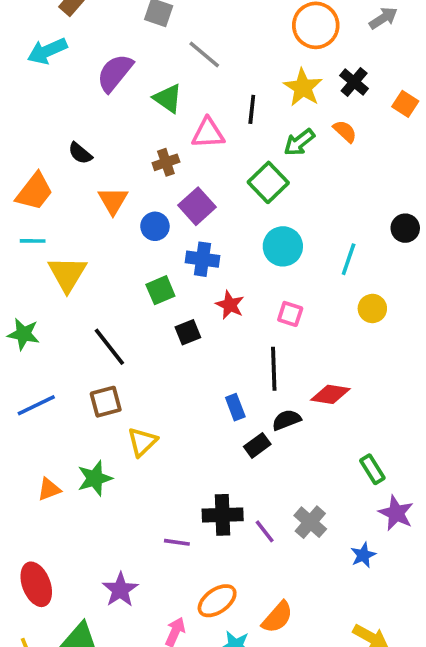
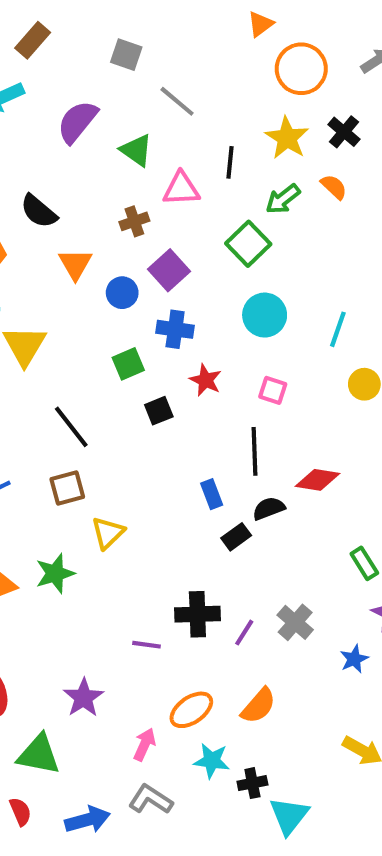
black semicircle: (80, 153) -> (39, 211), size x1.4
purple line: (265, 531) -> (244, 633), turned 70
orange semicircle: (277, 617) -> (259, 706), moved

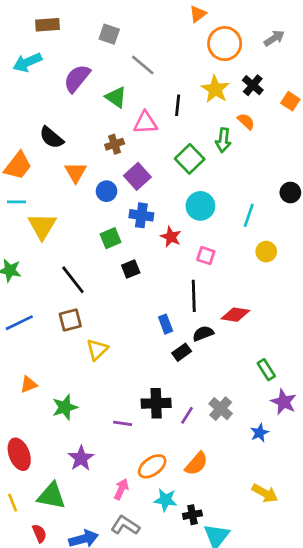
brown rectangle: (33, 40) -> (47, 25), turned 45
green arrow: (283, 199) -> (223, 140), moved, turned -45
red star: (206, 380) -> (171, 237), moved
green star: (55, 573) -> (65, 407), moved

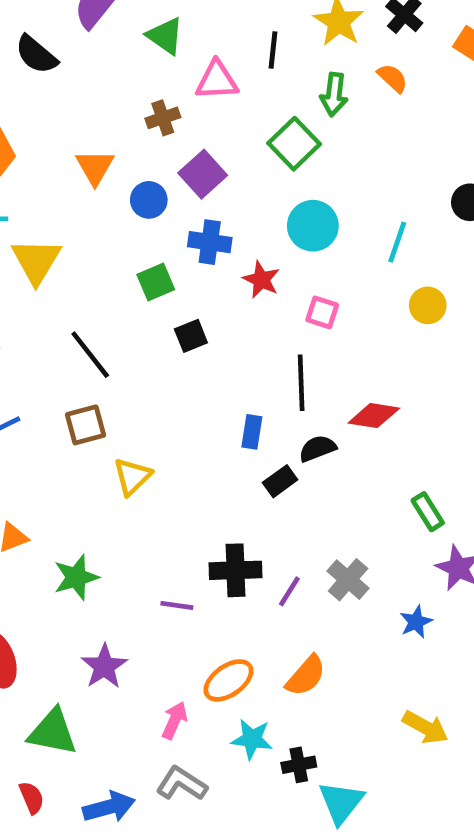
black semicircle: (51, 137) -> (36, 55), moved
green arrow: (223, 140) -> (334, 94), moved
blue rectangle: (166, 324) -> (252, 432), turned 30

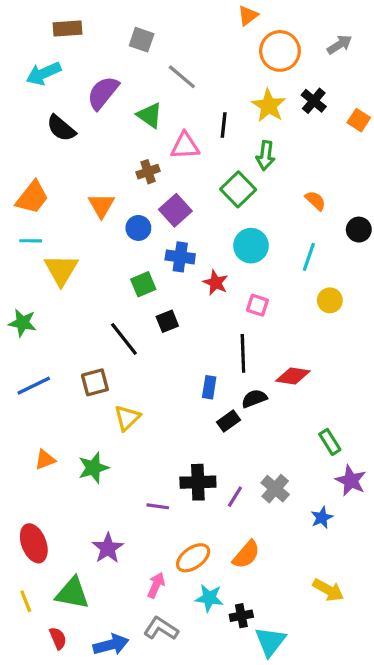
orange semicircle: (393, 78) -> (315, 201), moved
black line: (90, 355) -> (124, 339), moved
green star: (76, 577) -> (93, 468), moved

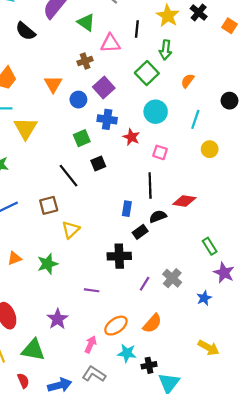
orange semicircle: (315, 201) -> (188, 81), moved, turned -96
black cross: (198, 482) -> (119, 256), moved

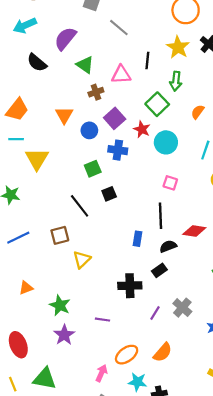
green triangle: (86, 22) -> (85, 65), moved
red star: (131, 137) -> (142, 129), moved
black rectangle: (140, 232) -> (159, 270), moved
green star: (48, 264) -> (60, 305), moved, turned -30
purple star: (57, 319) -> (64, 335), moved

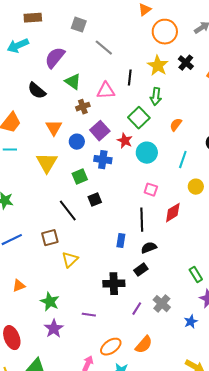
black semicircle: (37, 63) -> (37, 91), moved
yellow triangle: (37, 159) -> (47, 163), moved
red diamond: (194, 231) -> (173, 213), moved, turned -40

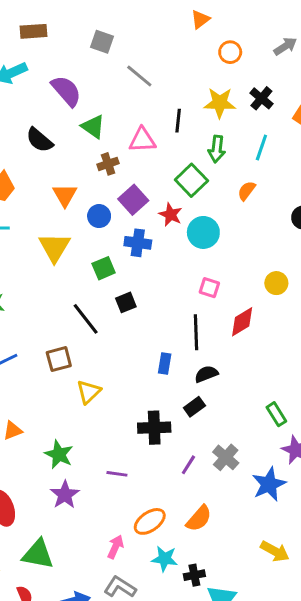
orange circle: (165, 32) -> (230, 52), size x0.6
purple semicircle: (55, 58) -> (66, 91), turned 100
yellow star: (158, 66) -> (220, 103), turned -30
cyan line: (183, 160) -> (261, 148), moved
blue star: (191, 322) -> (269, 484), size x1.6

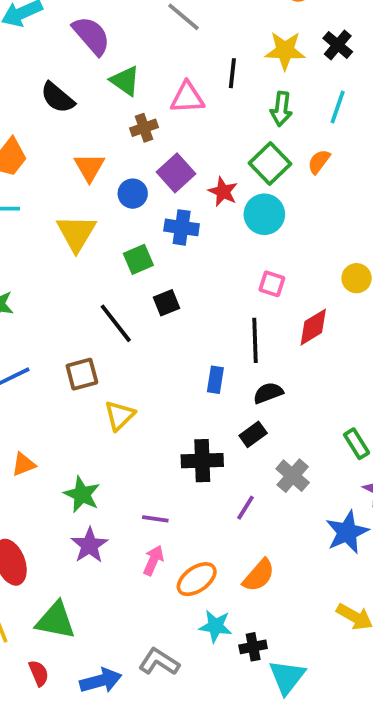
green square: (191, 180) -> (270, 163), moved
gray cross: (226, 457) -> (293, 476), moved
pink arrow: (115, 547) -> (153, 560), moved

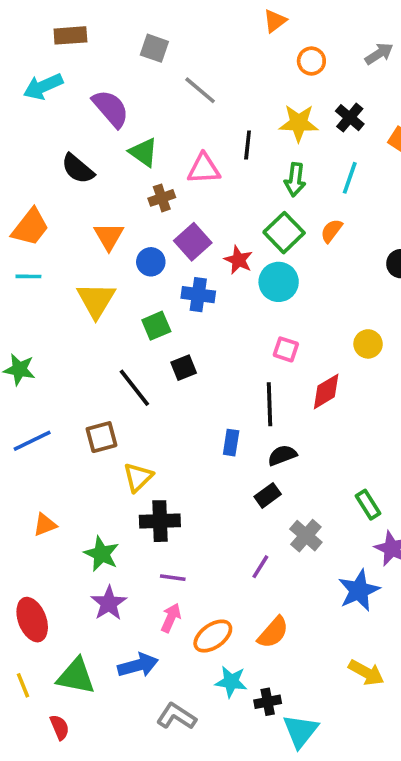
black cross: (202, 461) -> (160, 521), moved
blue arrow: (101, 681) -> (138, 665), moved

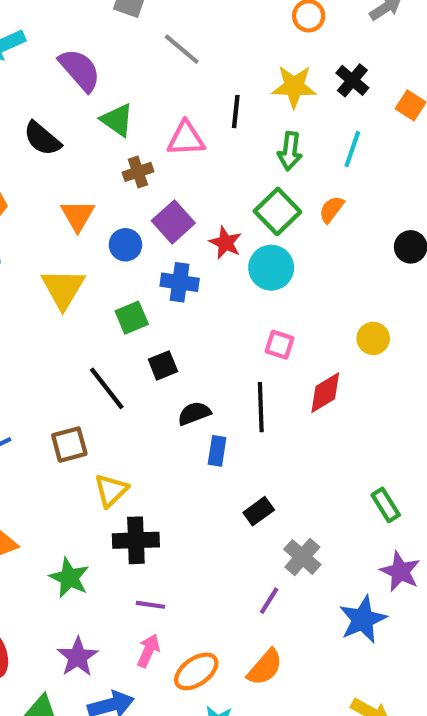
black semicircle: (282, 455) -> (194, 413), moved
green rectangle: (368, 505) -> (386, 505), moved
purple line: (260, 567) -> (269, 601), moved
purple star: (109, 603) -> (78, 657), moved

